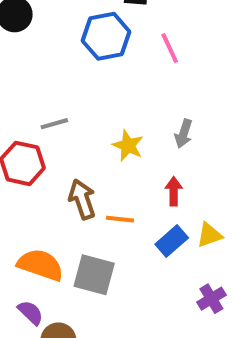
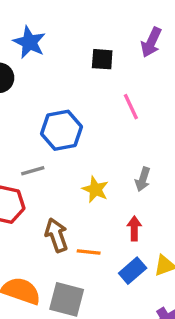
blue hexagon: (106, 36) -> (62, 130), moved

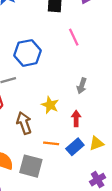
yellow star: (95, 189) -> (50, 105), moved
orange line: (89, 252) -> (51, 143), moved

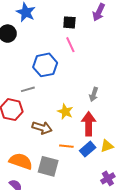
pink line: (74, 37) -> (70, 45), moved
red arrow: (76, 119) -> (89, 124), size x1.6
brown arrow: (24, 123) -> (42, 128), turned 126

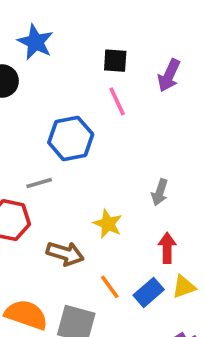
purple arrow: (99, 12) -> (169, 75), moved
red arrow: (89, 124) -> (167, 248), moved, size x0.7
orange line: (66, 146) -> (110, 287), turned 48

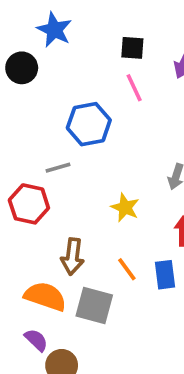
brown arrow: (65, 253) -> (72, 257), moved, turned 80
blue rectangle: (149, 292) -> (165, 275), turned -56

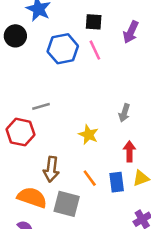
blue hexagon: (89, 124) -> (63, 49), moved

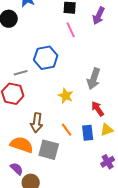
blue hexagon: (63, 49) -> (46, 58), moved
gray line: (41, 106) -> (21, 73), moved
gray arrow: (124, 113) -> (94, 79), size x1.5
red arrow: (129, 151) -> (98, 109), turned -35

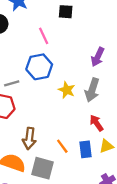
purple arrow: (99, 16) -> (98, 57), moved
pink line: (71, 30) -> (44, 36), moved
yellow star: (66, 96) -> (67, 90), moved

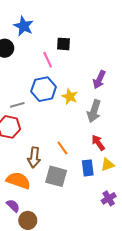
black square: (66, 12) -> (63, 44), moved
yellow star: (67, 90) -> (70, 96), moved
orange line: (62, 146) -> (62, 148), moved
gray square: (42, 168) -> (56, 176), moved

